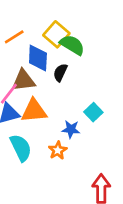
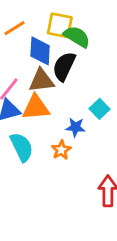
yellow square: (56, 34) -> (60, 25), turned -30
black semicircle: (60, 73) -> (64, 66), size x1.5
brown triangle: (23, 80) -> (41, 81), moved

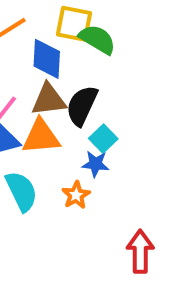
black semicircle: (64, 66) -> (82, 106), moved
cyan square: (99, 109) -> (103, 139), moved

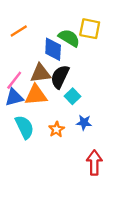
yellow square: (74, 24) -> (90, 29), moved
blue diamond: (47, 59) -> (53, 49), moved
blue star: (95, 164) -> (84, 123), moved

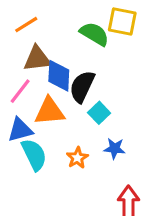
blue diamond: (53, 49) -> (59, 76), moved
brown triangle: (41, 73) -> (37, 59), moved
blue triangle: (14, 97) -> (20, 130), moved

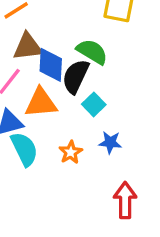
green semicircle: (94, 34) -> (92, 52), moved

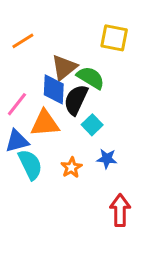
brown triangle: (28, 47) -> (64, 67), moved, turned -32

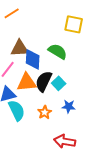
orange line: (23, 41) -> (12, 13), moved
brown triangle: (64, 67) -> (20, 48), moved, turned 36
black semicircle: (76, 100) -> (44, 81), moved
red arrow: (120, 210) -> (65, 141), moved, turned -80

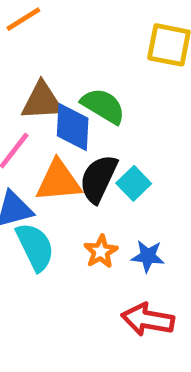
green semicircle: (58, 51) -> (103, 106), moved
blue star: (69, 106) -> (148, 256), moved

